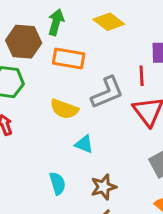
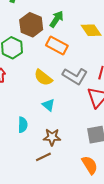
gray L-shape: (107, 92) -> (75, 76), turned 35

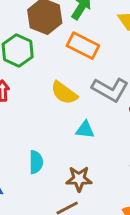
cyan triangle: (49, 105) -> (85, 130), moved, turned -32

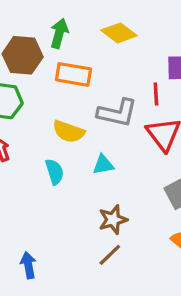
cyan semicircle: (36, 162) -> (55, 172), moved

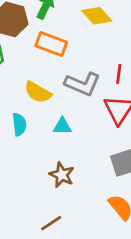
brown star: (113, 220) -> (62, 175), turned 30
brown line: (110, 255) -> (51, 223), moved

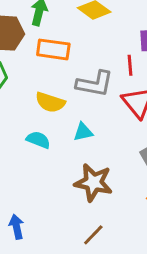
cyan semicircle: (19, 124) -> (38, 140), turned -50
brown star: (62, 175) -> (93, 182), size x1.4

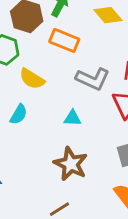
yellow semicircle: (50, 102) -> (32, 79), moved
cyan semicircle: (38, 140) -> (19, 114), moved, turned 85

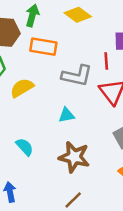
yellow semicircle: (32, 79) -> (22, 88), turned 130
cyan semicircle: (19, 114) -> (25, 147), moved, turned -60

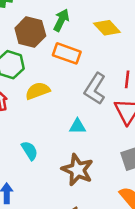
gray L-shape: (77, 76) -> (95, 89), turned 100

